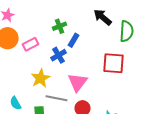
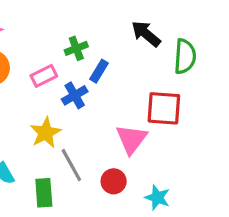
pink rectangle: (30, 44) -> (44, 76), moved
pink triangle: (78, 82) -> (131, 139), moved
gray line: (56, 98) -> (71, 165), turned 50

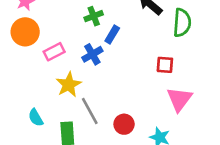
pink rectangle: (44, 76) -> (54, 52), moved
red square: (164, 108) -> (165, 65), size x0.6
pink triangle: (131, 139) -> (179, 99), moved

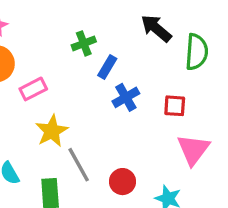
blue cross: (92, 54) -> (126, 97), moved

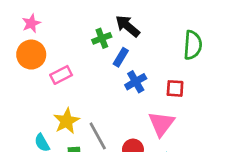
black arrow: (156, 28) -> (128, 26), moved
yellow star: (52, 131) -> (66, 121), moved
pink triangle: (193, 150) -> (161, 124), moved

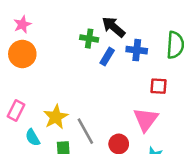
green cross: (102, 38) -> (89, 39), turned 30
pink rectangle: (61, 75) -> (16, 111), moved, turned -36
blue cross: (136, 82) -> (137, 50), moved, turned 36

